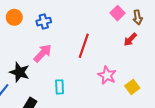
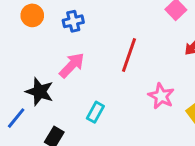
cyan rectangle: (60, 87) -> (95, 112), turned 32

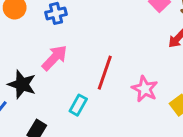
red line: (129, 55) -> (105, 73), moved

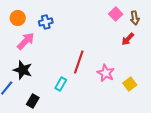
pink arrow: (55, 58) -> (26, 41), moved

